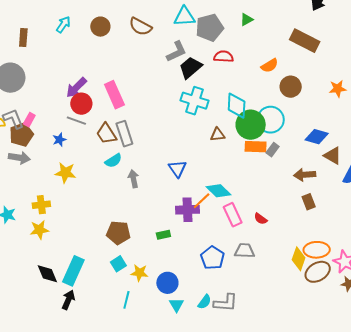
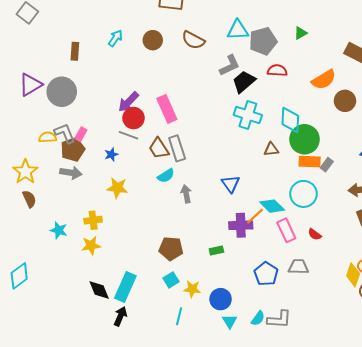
orange semicircle: (270, 66) -> (324, 80), size x1.4
cyan circle: (271, 120) -> (303, 194), moved

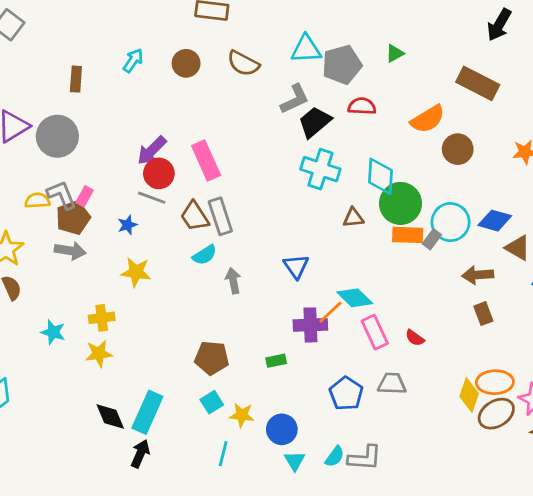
cyan circle: (303, 194) -> (451, 222), moved

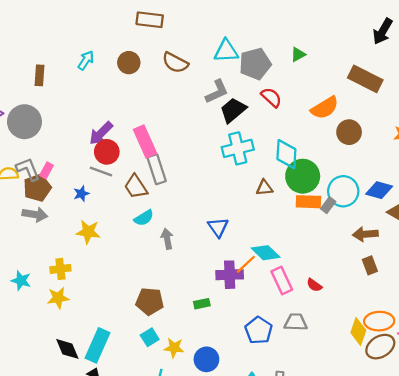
red semicircle: (362, 106) -> (271, 97), turned 40
cyan cross: (320, 169) -> (238, 148), turned -32
gray rectangle: (220, 216) -> (157, 169), moved

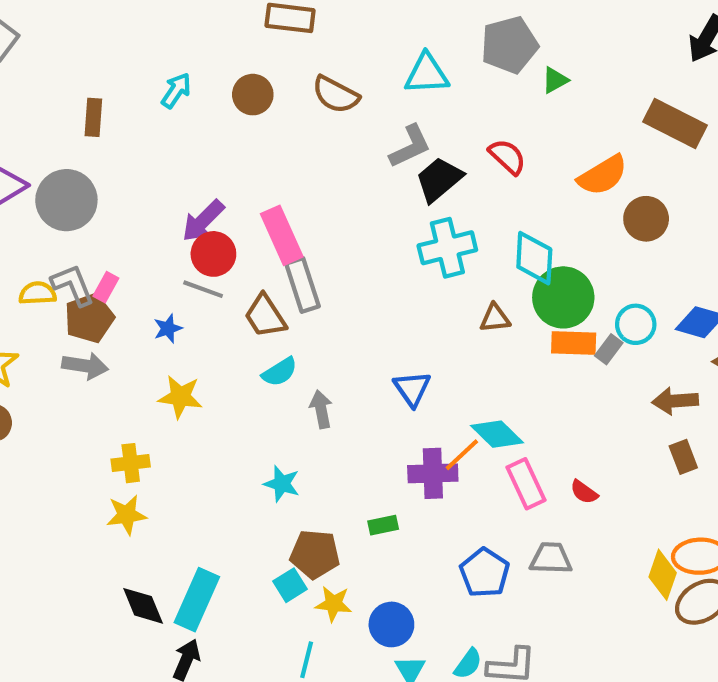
gray pentagon: (255, 64) -> (509, 45), moved
cyan circle: (343, 191) -> (636, 324), size x0.7
cyan star: (21, 281) -> (282, 484), moved
brown pentagon: (150, 301) -> (315, 554), moved

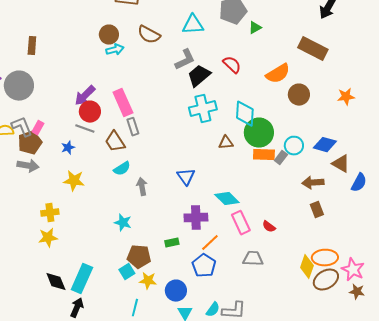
cyan arrow: (176, 90) -> (115, 50), moved, turned 42
gray rectangle: (302, 285) -> (133, 127), size x0.7
orange line: (462, 455) -> (210, 243), moved
blue pentagon: (485, 573) -> (204, 266), moved

